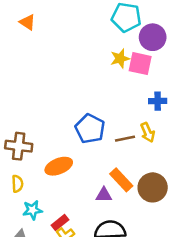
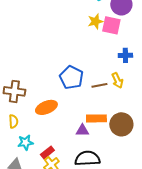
orange rectangle: (121, 180) -> (96, 118), turned -48

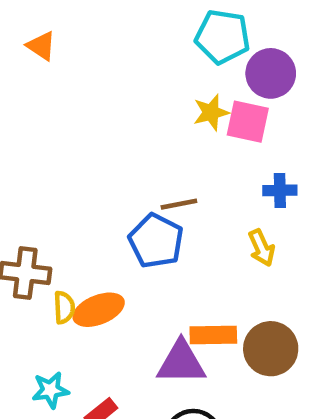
brown line: (99, 85) -> (179, 204), moved
yellow semicircle: (13, 121) -> (64, 307), moved
purple triangle: (82, 130) -> (181, 362), size x1.6

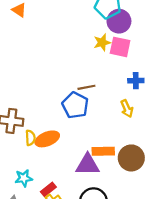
purple circle: (271, 73) -> (119, 21), moved

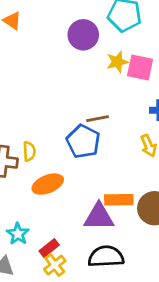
purple circle: (119, 21) -> (83, 35), moved
yellow semicircle: (30, 138) -> (29, 151), moved
cyan star: (24, 178) -> (18, 234), turned -30

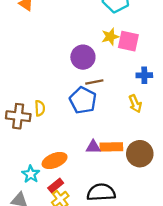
purple circle: (83, 35) -> (83, 57), moved
orange ellipse: (48, 184) -> (55, 161), moved
purple triangle: (99, 217) -> (93, 147), moved, size x0.6

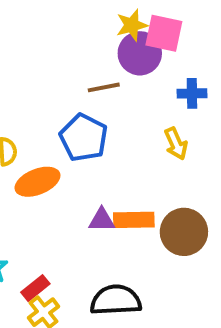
purple circle: (83, 57) -> (140, 53), moved
brown line: (94, 82) -> (104, 87), moved
orange ellipse: (55, 161) -> (37, 182), moved

